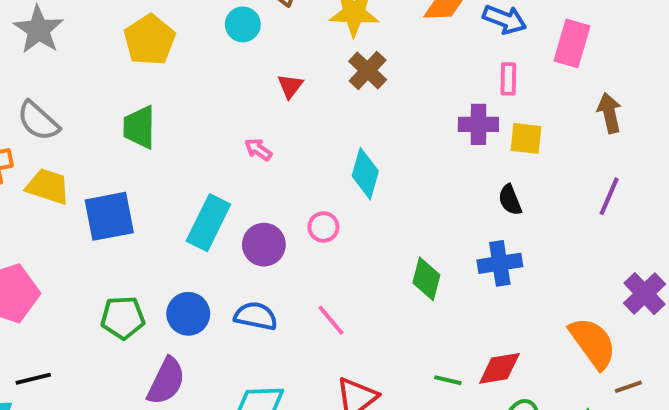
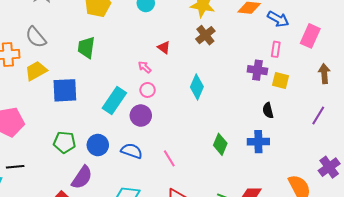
red triangle: (290, 86) -> (164, 47), moved, turned -40
yellow trapezoid: (48, 186) -> (36, 71), turned -55
pink circle: (323, 227) -> (148, 90), moved

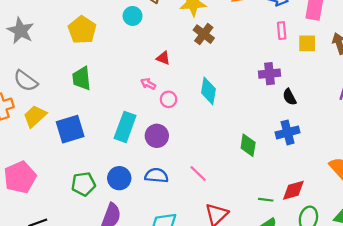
purple cross: (257, 70) -> (269, 74), moved
yellow square: (280, 81) -> (307, 43), moved
pink circle: (148, 90) -> (169, 99), moved

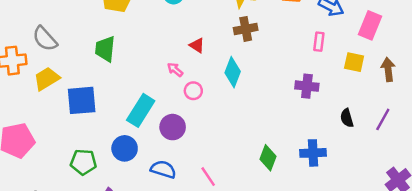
pink rectangle: (282, 31) -> (319, 42), moved
brown cross: (204, 34) -> (246, 29), turned 30
cyan diamond: (208, 91) -> (233, 72), moved
black semicircle: (289, 97) -> (347, 118), moved
blue circle: (119, 178) -> (125, 148), moved

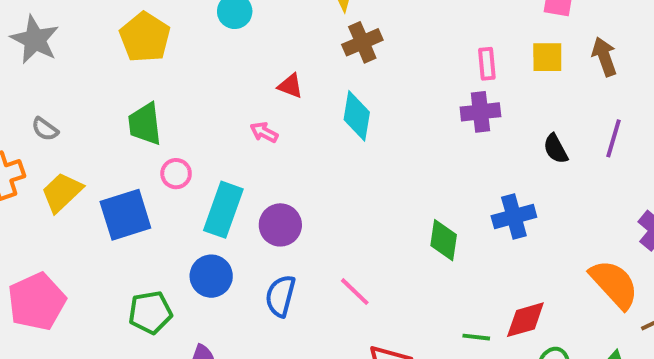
gray semicircle: (45, 39) -> (45, 129), size x0.6
pink rectangle: (319, 42) -> (487, 64), moved
pink circle: (193, 91) -> (176, 174), moved
blue semicircle: (163, 169) -> (280, 296), turned -80

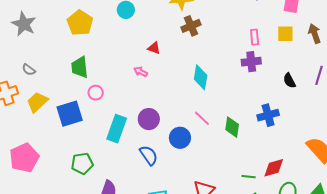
cyan diamond: (357, 116) -> (201, 77), moved
cyan rectangle: (223, 210) -> (117, 129), moved
blue circle: (211, 276) -> (180, 138), moved
pink line: (355, 292) -> (202, 118), moved
blue semicircle: (280, 296) -> (149, 155), turned 130

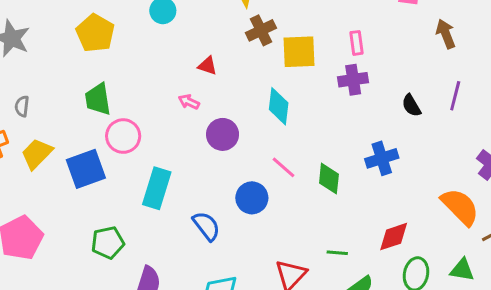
yellow square: (285, 34) -> (299, 52), moved, size x1.4
gray semicircle: (29, 70) -> (22, 106), turned 64
pink circle: (96, 93) -> (123, 136), size x1.5
purple circle: (149, 119) -> (223, 134), moved
green line: (249, 177) -> (337, 253), moved

